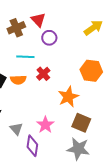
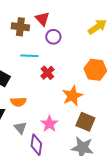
brown cross: (16, 28) -> (20, 27), turned 30
orange semicircle: (18, 80) -> (18, 102), moved

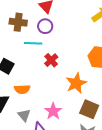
brown cross: (20, 27) -> (18, 22), moved
purple circle: (53, 37) -> (45, 26), moved

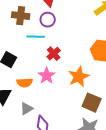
pink star: (53, 111) -> (47, 76), moved
gray triangle: (24, 115) -> (27, 109), turned 40

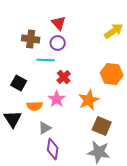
gray triangle: (27, 109) -> (45, 128), moved

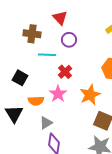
purple circle: (58, 43) -> (69, 40), moved

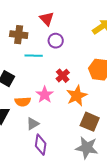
red cross: (65, 72) -> (63, 76), moved

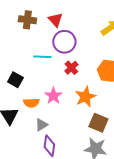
brown cross: (19, 35) -> (27, 20), moved
purple circle: (56, 41) -> (64, 42), size x1.5
red cross: (63, 76) -> (71, 68), moved

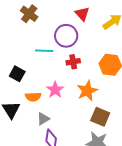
brown cross: (27, 20) -> (29, 14), turned 30
red triangle: (55, 20) -> (82, 14), moved
red cross: (71, 68) -> (73, 62), turned 32

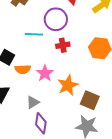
orange star: (87, 91) -> (68, 85), moved
orange semicircle: (33, 97) -> (23, 69), moved

